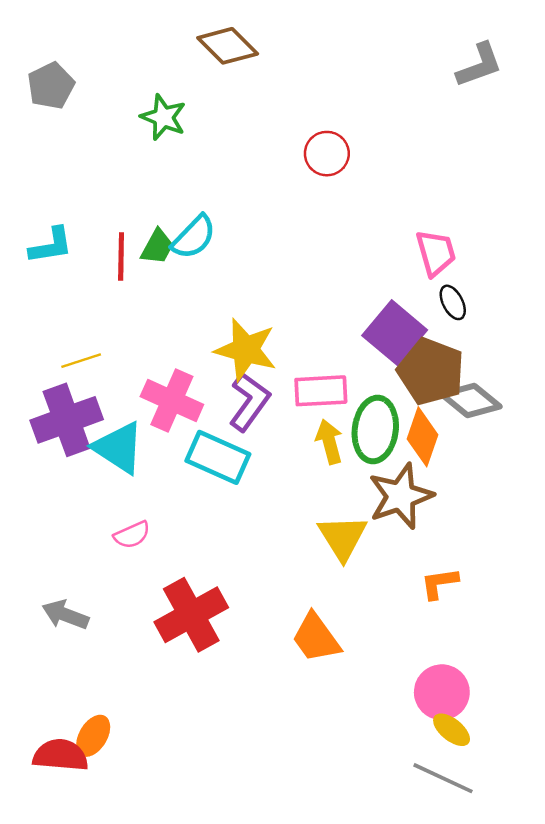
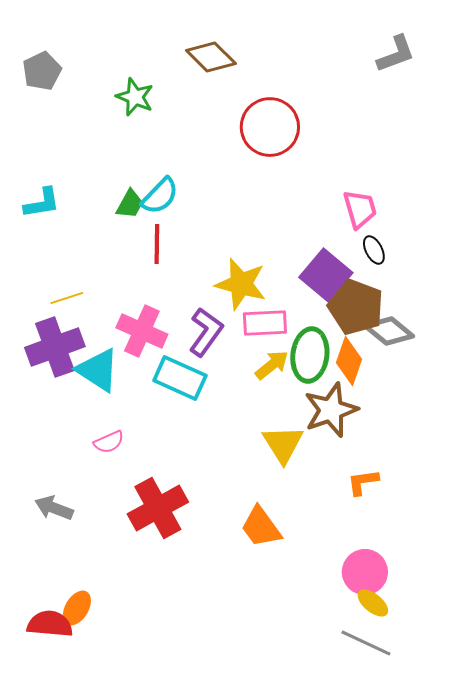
brown diamond: (228, 46) -> (211, 57), moved
red circle: (327, 154) -> (270, 127), size x1.6
red line: (121, 256) -> (157, 244), moved
yellow star: (246, 350) -> (241, 284), moved
yellow arrow: (329, 442) -> (272, 365), turned 66

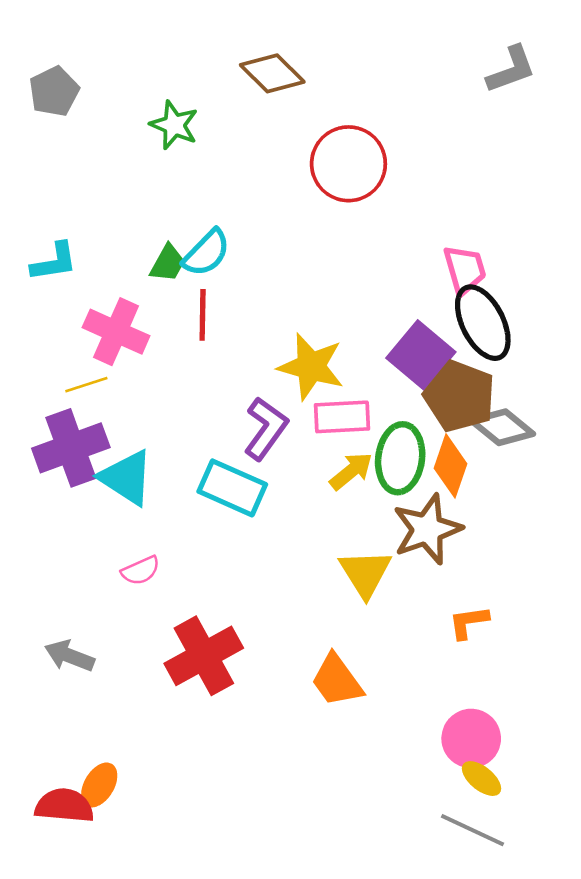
black ellipse: (374, 250) -> (483, 323), size x2.0
pink cross: (142, 331) -> (116, 332), moved

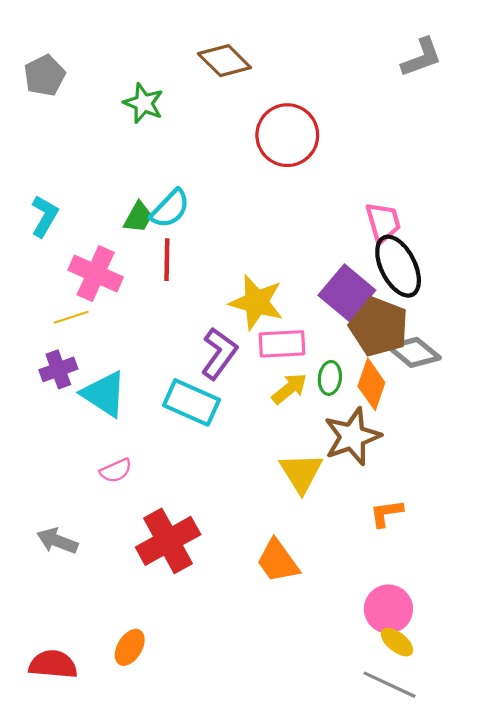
cyan L-shape: (54, 262) -> (45, 216), turned -51
purple cross: (71, 448) -> (58, 369), size x0.6
green ellipse: (400, 458) -> (330, 378), size x0.6
orange ellipse: (99, 785) -> (130, 647), moved

